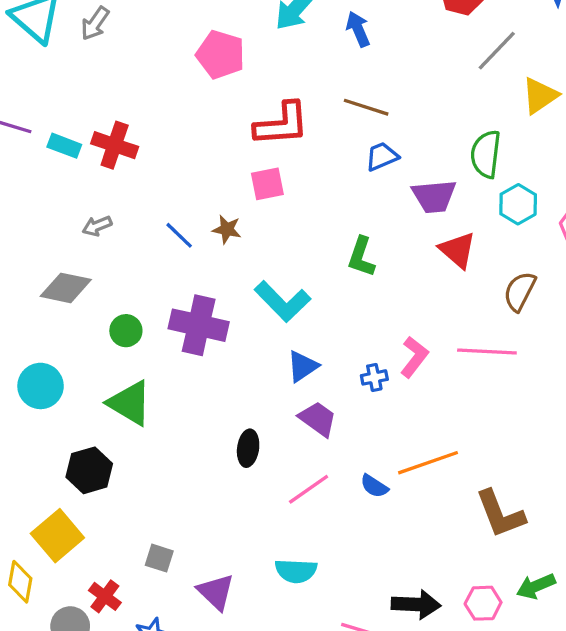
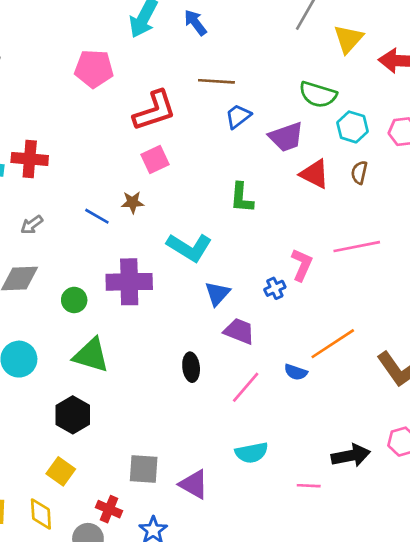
green semicircle: (486, 154) -> (318, 95), turned -66
brown semicircle: (520, 291) -> (359, 172), moved, size x0.7
yellow square: (57, 536) -> (61, 471), size x0.7
gray square: (159, 558) -> (144, 469), size x1.4

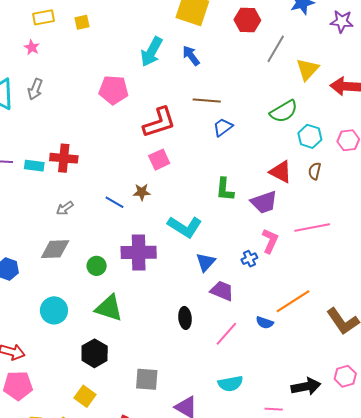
green semicircle: (318, 95) -> (284, 111), turned -48
purple trapezoid: (286, 137) -> (264, 202), moved
gray square: (144, 469) -> (147, 379), moved

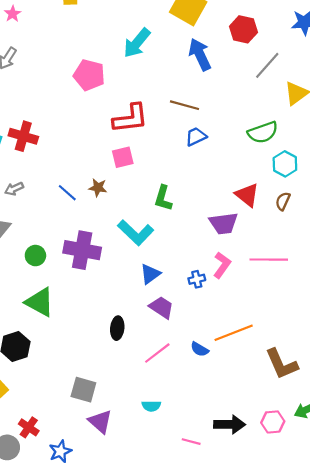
blue arrow: (191, 56) -> (200, 54), moved, size x1.4
green L-shape: (225, 189) -> (163, 198), moved
gray square: (147, 379) -> (83, 390), moved
cyan semicircle: (230, 384) -> (151, 406), size x0.7

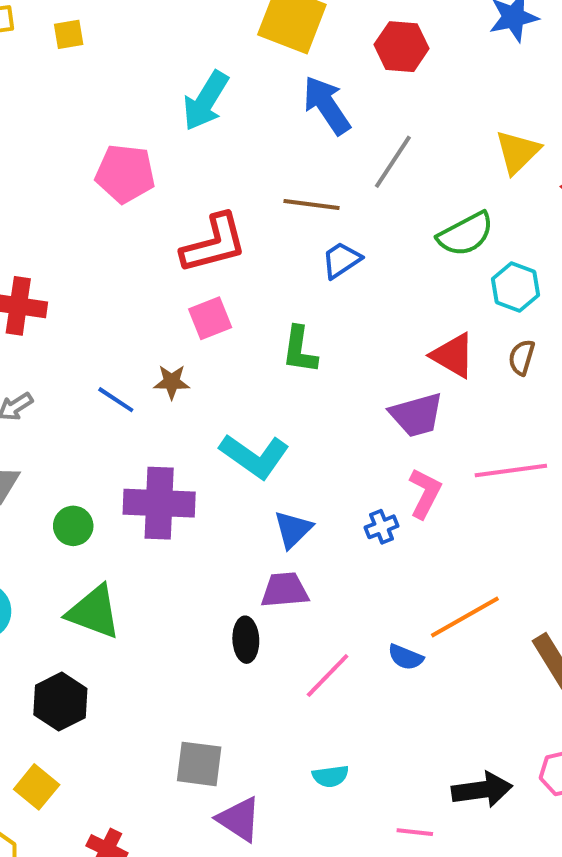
gray line: (267, 65) -> (393, 162), moved
green L-shape: (163, 198) -> (300, 350), moved
purple trapezoid: (161, 307) -> (285, 590), moved, turned -30

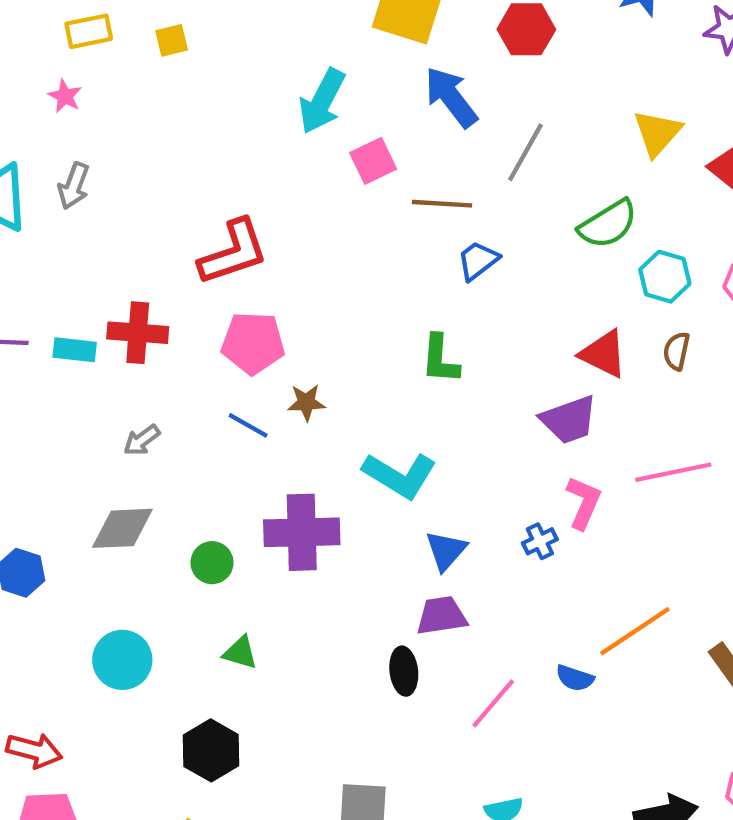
pink pentagon: (125, 174) -> (253, 343), moved
red L-shape: (214, 244) -> (233, 252), moved
pink square: (210, 318) -> (373, 161), moved
green triangle: (94, 612) -> (240, 653), size x0.6

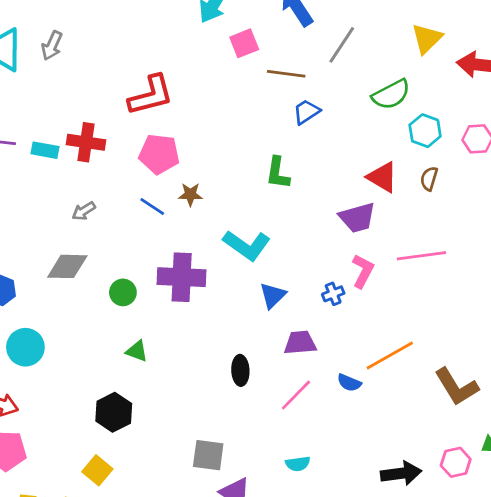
purple trapezoid: (441, 616) -> (300, 343), moved
cyan circle: (122, 660) -> (25, 347), moved

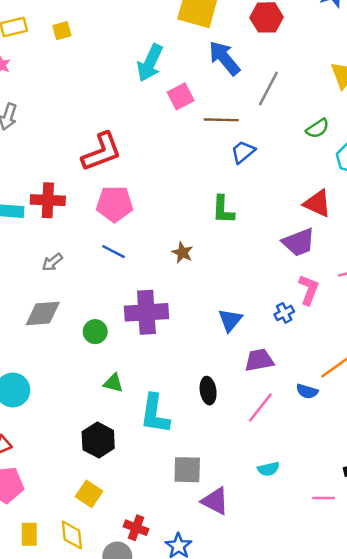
green semicircle: (391, 94) -> (317, 128), size x0.7
brown star: (190, 194) -> (182, 253), moved, turned 30
cyan L-shape: (247, 245) -> (155, 414), moved, turned 69

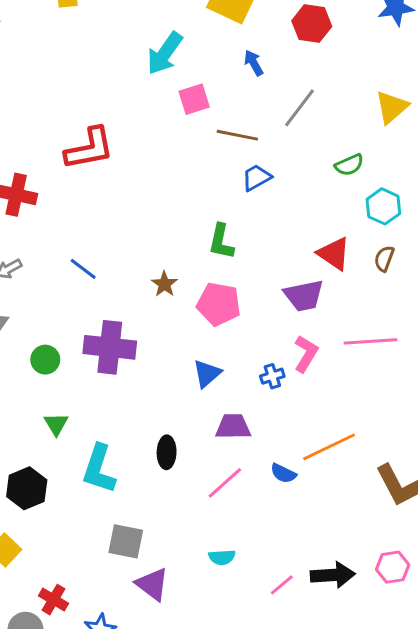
blue arrow: (224, 58) -> (254, 63), size x0.6
pink pentagon: (115, 204) -> (219, 304), moved
green triangle: (113, 383) -> (56, 424), turned 35
pink line: (324, 498) -> (282, 585), moved, turned -50

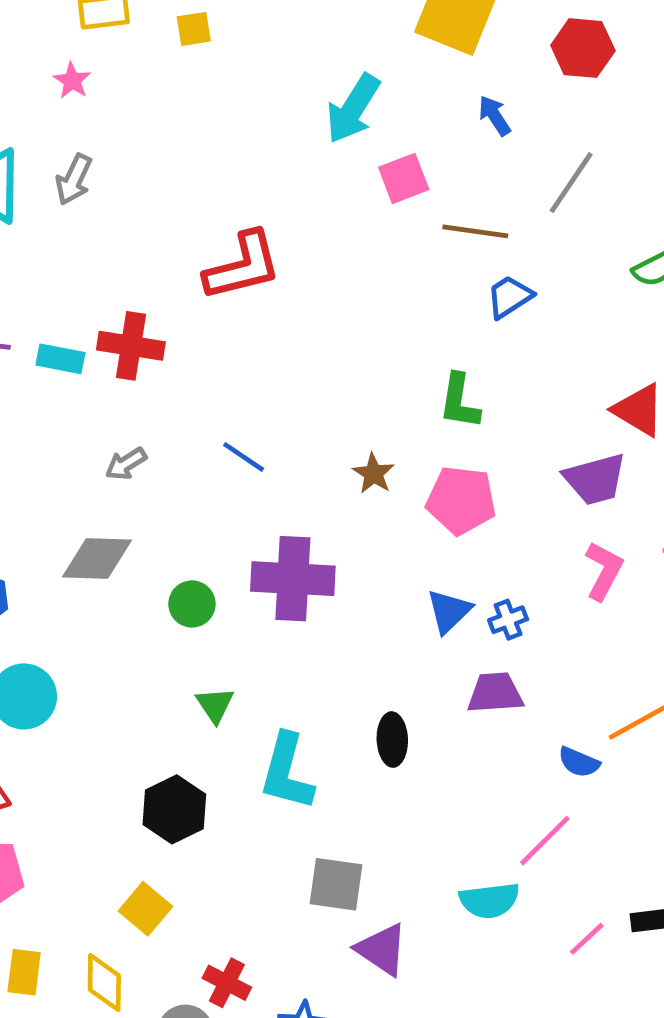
blue cross: (272, 376) -> (508, 620), moved
pink line: (225, 483) -> (545, 841), moved
cyan semicircle: (222, 557) -> (489, 900), size x1.4

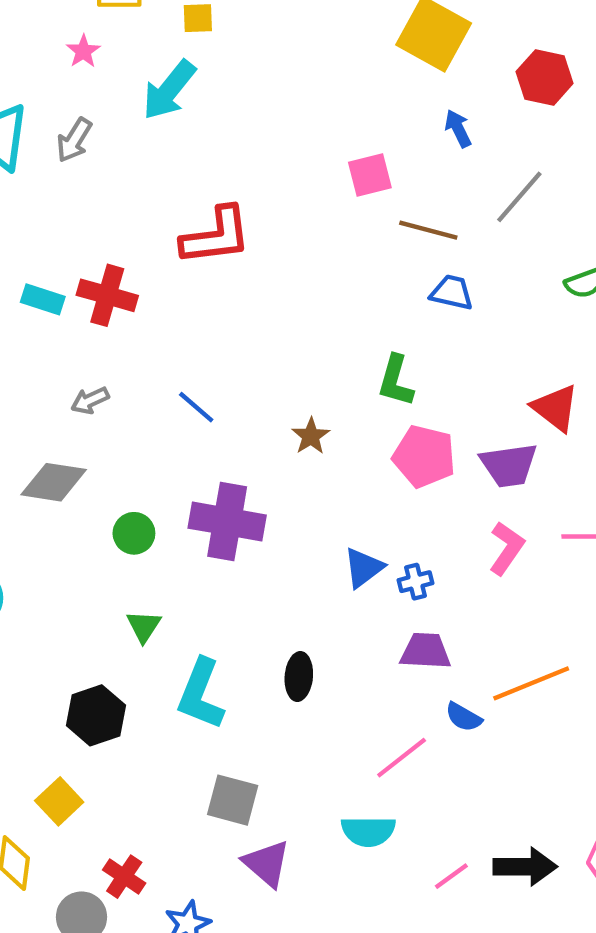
cyan arrow: (353, 109) -> (169, 90), moved
blue trapezoid: (509, 297) -> (452, 292), turned 39
pink pentagon: (461, 500) -> (424, 456), moved
purple trapezoid: (495, 693) -> (425, 651), moved
pink line: (545, 841) -> (402, 758), moved

